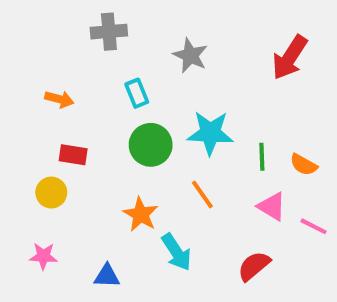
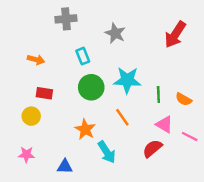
red semicircle: (254, 266) -> (152, 148), moved

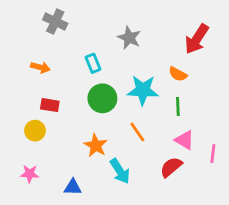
gray cross: (66, 19) -> (55, 22), moved, turned 30
orange semicircle: (184, 99) -> (178, 74), moved
pink line: (190, 136) -> (213, 154), turned 70

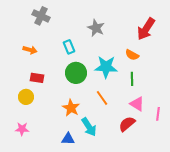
blue triangle: (73, 187) -> (68, 139), moved

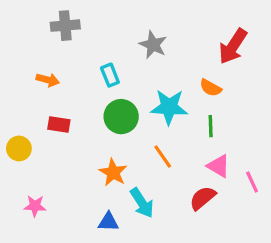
gray cross: (41, 16) -> (65, 26), turned -30
yellow circle: (26, 97) -> (19, 148), moved
pink line: (158, 114) -> (252, 182), turned -32

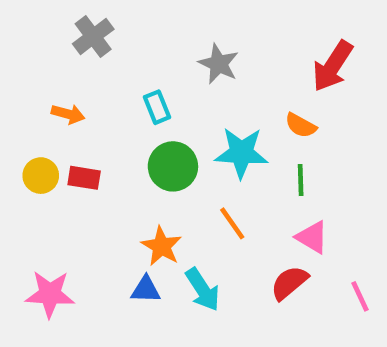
gray cross: (65, 26) -> (93, 36), turned -32
yellow circle: (19, 148) -> (41, 176), moved
pink line: (252, 182) -> (360, 296), moved
pink star: (35, 206) -> (50, 294), size x1.5
blue triangle: (108, 222) -> (146, 290), moved

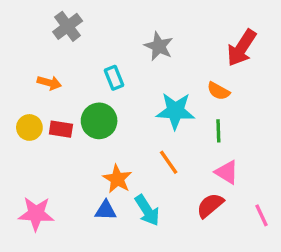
green circle: (173, 166) -> (99, 121), moved

